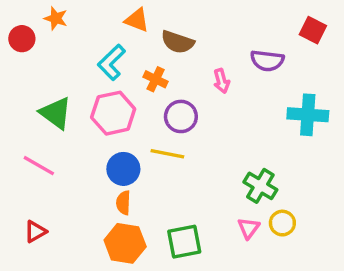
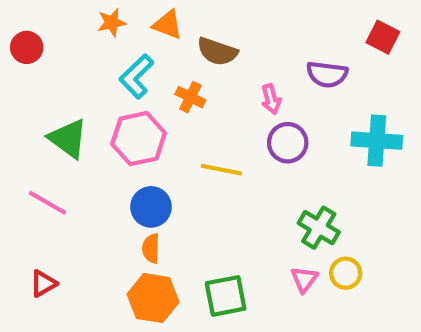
orange star: (56, 18) -> (112, 23), moved, turned -30
purple circle: (181, 116) -> (288, 143), moved
yellow line: (167, 154) -> (221, 170), moved

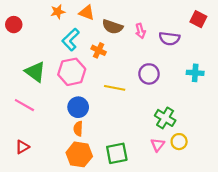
pink arrow: (271, 99) -> (140, 31), moved
cyan cross: (377, 141) -> (195, 73), size x0.7

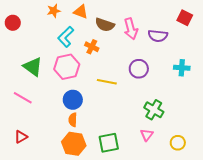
pink arrow: (140, 31) -> (131, 29), size x1.5
yellow circle: (179, 142) -> (178, 143), moved

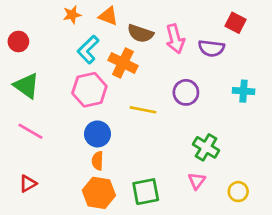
red square: (185, 18) -> (236, 23), moved
red circle: (13, 23) -> (18, 42), moved
orange cross: (92, 47) -> (123, 63), size x1.5
green triangle: (33, 67) -> (26, 86), moved

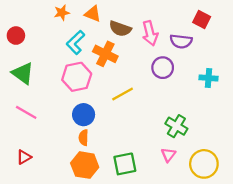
purple circle: (186, 92) -> (163, 68), moved
yellow line: (143, 110) -> (123, 94), turned -40
yellow circle: (238, 192) -> (204, 164), size x1.6

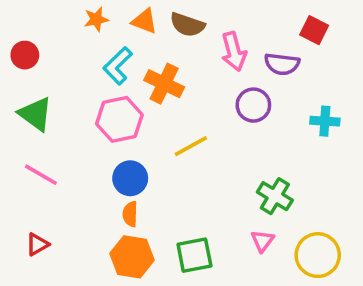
brown semicircle: (120, 29) -> (187, 25), moved

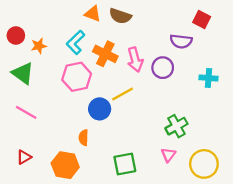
orange star: (96, 19) -> (39, 46), moved
pink arrow: (234, 51) -> (135, 60), moved
blue circle: (130, 178) -> (100, 109), moved
green cross: (275, 196) -> (176, 126), turned 30
orange hexagon: (132, 257) -> (65, 165), moved

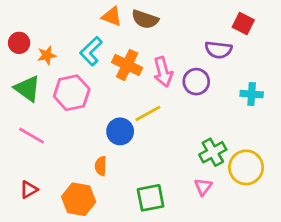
pink hexagon: (77, 77) -> (72, 93), moved
yellow circle: (204, 164) -> (246, 167), moved

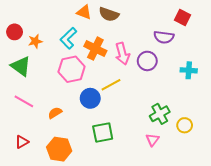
pink hexagon: (72, 93) -> (72, 69), moved
orange semicircle: (101, 166) -> (55, 113), moved, turned 56
yellow circle: (246, 167) -> (185, 125), size x0.6
green square: (151, 198) -> (103, 133), moved

